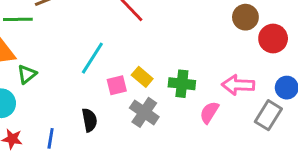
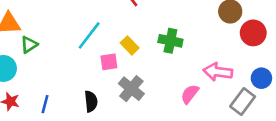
yellow rectangle: (142, 77) -> (130, 45), moved
green cross: (182, 84) -> (170, 41), moved
black semicircle: (89, 120) -> (91, 101), moved

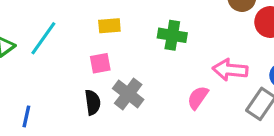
cyan line: (89, 35) -> (43, 38), moved
yellow rectangle: (130, 45) -> (109, 26), moved, turned -48
black semicircle: (91, 101) -> (93, 102), moved

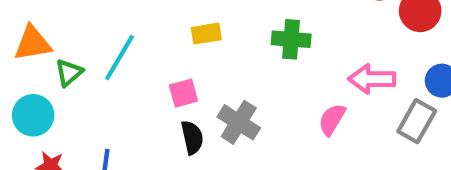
pink square: (100, 63) -> (183, 93), moved

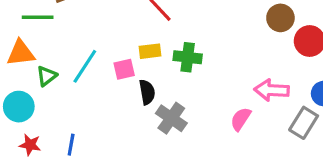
green cross: (291, 39) -> (188, 57), moved
pink square: (183, 93) -> (124, 69), moved
black semicircle: (192, 137) -> (147, 92), moved

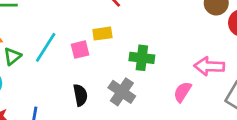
green cross: (188, 57) -> (142, 58), moved
black semicircle: (147, 92) -> (80, 95), moved

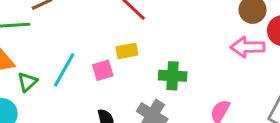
pink arrow: (209, 66) -> (247, 47), moved

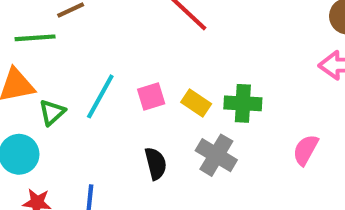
yellow rectangle: (127, 51) -> (196, 103), moved, turned 45

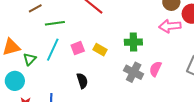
green line: (35, 38) -> (55, 23), moved
green cross: (243, 103) -> (133, 42), moved
gray cross: (216, 155) -> (134, 72), moved

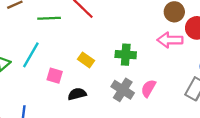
green line: (55, 23) -> (49, 18), moved
pink square: (78, 48) -> (55, 76), moved, turned 32
black semicircle: (82, 81) -> (77, 94), moved, turned -91

